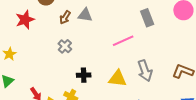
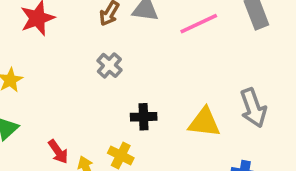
pink line: (123, 41) -> (199, 24), moved

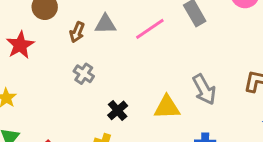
black cross: (144, 117) -> (118, 110), turned -30

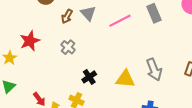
gray triangle: (105, 24) -> (88, 13), turned 42
red star: (20, 45) -> (30, 41), moved

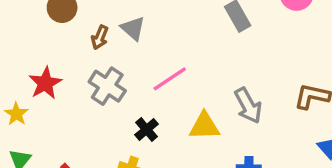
pink line: (120, 21) -> (170, 79), moved
gray cross: (68, 47) -> (107, 86), size x1.5

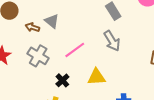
brown arrow: (100, 37) -> (32, 27), turned 88
gray arrow: (248, 106) -> (112, 41), moved

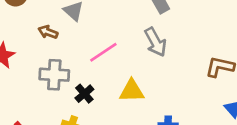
brown arrow: (32, 27) -> (48, 32), moved
gray cross: (38, 56) -> (54, 75), moved, turned -30

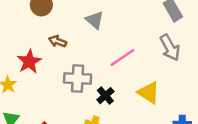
brown arrow: (48, 32) -> (58, 41), moved
yellow triangle: (132, 91) -> (149, 93), turned 35

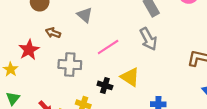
black cross: (105, 96) -> (105, 85), moved, turned -32

